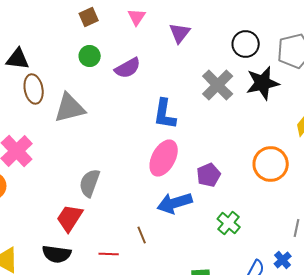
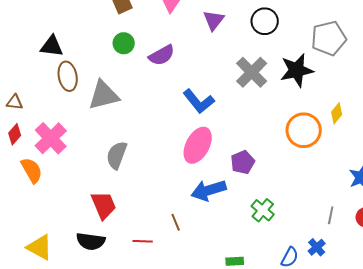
black circle: (246, 44) -> (265, 21), moved
blue L-shape: (165, 114) -> (199, 101), turned -48
orange circle: (271, 164) -> (304, 130), moved
gray semicircle: (90, 183) -> (117, 155), moved
red trapezoid: (70, 218) -> (104, 205), turned 124

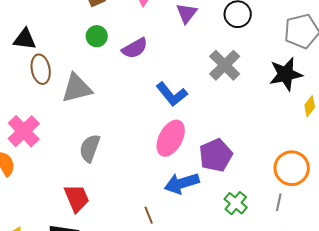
black star: (297, 70) -> (286, 74), moved
orange circle: (304, 130) -> (292, 168), moved
purple pentagon: (243, 162) -> (216, 155), size x1.4
gray line: (331, 215) -> (279, 202), moved

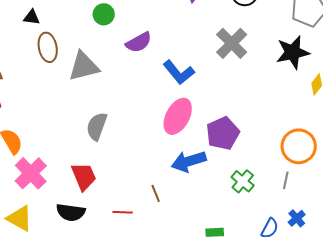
black triangle: (25, 39) -> (32, 17), size x0.7
purple semicircle: (135, 48) -> (139, 42), moved
pink cross: (24, 131) -> (31, 173), moved

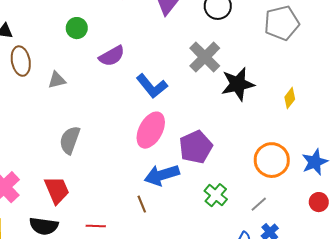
black star: (293, 52) -> (238, 84), moved
gray triangle: (84, 66) -> (57, 80), size x0.6
gray line: (286, 180) -> (259, 204), moved, turned 36
brown line: (156, 193) -> (142, 204), moved

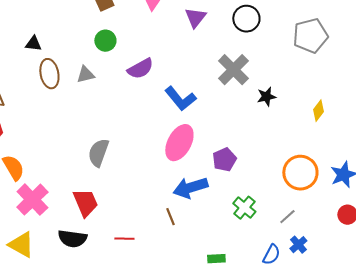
gray triangle: (57, 80) -> (85, 75), moved
black star: (238, 84) -> (266, 97), size x0.6
purple pentagon: (196, 147) -> (224, 160), size x0.7

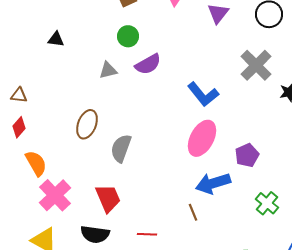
purple semicircle: (140, 69) -> (148, 64), moved
brown ellipse: (49, 74) -> (87, 124), moved, turned 32

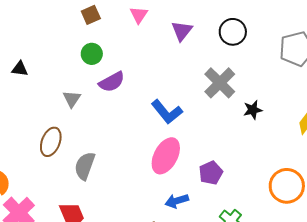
black triangle: (56, 39) -> (20, 69), moved
gray triangle: (108, 70) -> (72, 99), moved, turned -42
blue arrow: (213, 183) -> (177, 201), size x0.7

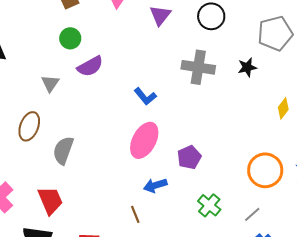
gray cross: (220, 83) -> (198, 67), turned -36
black star: (253, 110) -> (247, 67), moved
blue L-shape: (167, 112) -> (145, 96), size x0.7

